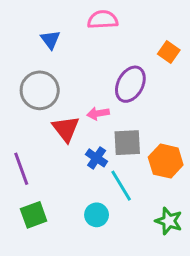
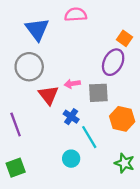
blue triangle: (50, 40) -> (37, 29), size x1.6
purple ellipse: (130, 84) -> (113, 62), moved
gray square: (127, 143) -> (98, 93), moved
green square: (34, 215) -> (16, 168), moved

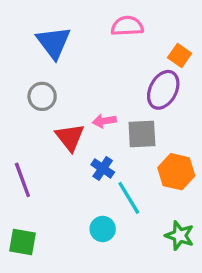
pink semicircle: (76, 15) -> (127, 26), moved
gray circle: (29, 67) -> (42, 96), size x0.7
green square: (16, 168) -> (22, 242), turned 30

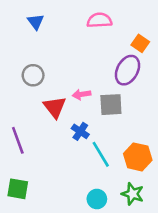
blue triangle: (54, 42) -> (36, 22), moved, size x0.6
orange hexagon: (176, 172) -> (138, 157), moved
cyan circle: (103, 229) -> (97, 199), moved
green star: (180, 236) -> (133, 194), moved

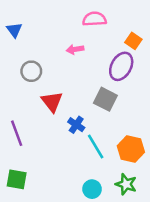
blue triangle: (36, 22) -> (14, 30), moved
pink arrow: (82, 94) -> (75, 49), moved
gray square: (111, 105) -> (105, 99), turned 30

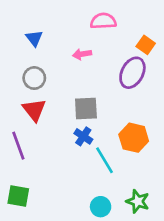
blue triangle: (14, 30) -> (34, 38), moved
gray square: (105, 99) -> (86, 109), moved, turned -30
red triangle: (52, 102) -> (34, 110), moved
orange hexagon: (131, 149) -> (134, 138), moved

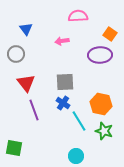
purple ellipse: (132, 73) -> (100, 55), turned 60
gray circle: (34, 78) -> (16, 54), moved
purple line: (18, 146) -> (34, 110), moved
green star: (138, 201) -> (104, 131), moved

